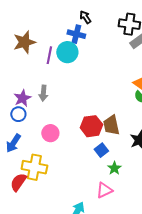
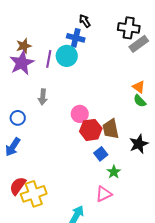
brown star: (24, 42) -> (24, 46), size x0.7
purple star: (22, 98) -> (22, 63), moved, size x1.4
pink circle: (50, 133) -> (80, 114), moved
yellow cross: (34, 167) -> (34, 194), moved, turned -30

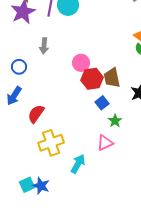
red semicircle: (18, 186) -> (36, 114), moved
yellow cross: (34, 194) -> (51, 143), moved

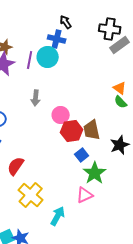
gray arrow: (44, 46) -> (36, 98), moved
green star: (115, 121) -> (95, 173), size x1.6
yellow cross: (51, 143) -> (31, 195), turned -30

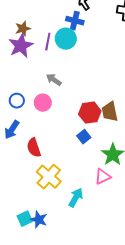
gray arrow: (36, 98) -> (54, 80), turned 119
pink circle: (61, 115) -> (43, 103), moved
blue square: (82, 155) -> (84, 137), moved
red semicircle: (16, 166) -> (34, 148), turned -54

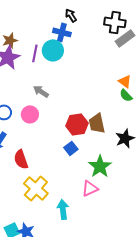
cyan arrow: (76, 198) -> (63, 209), turned -36

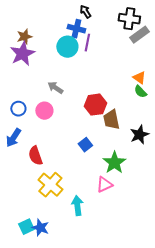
purple line: (35, 53) -> (87, 43), moved
red hexagon: (77, 124) -> (95, 105), moved

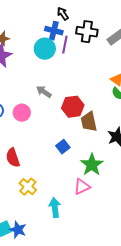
black cross: (129, 19) -> (87, 32), moved
gray arrow: (55, 88) -> (44, 92), moved
yellow cross: (50, 185) -> (28, 187), size x0.7

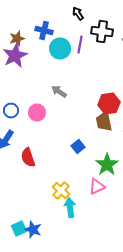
blue cross: (54, 31) -> (44, 30), moved
red hexagon: (73, 107) -> (109, 104), moved
yellow cross: (28, 187) -> (61, 190), moved

